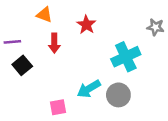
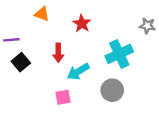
red arrow: (54, 43) -> (58, 53), moved
cyan arrow: (89, 89) -> (78, 71), moved
pink square: (58, 107) -> (63, 97), moved

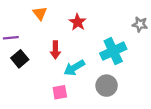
orange triangle: (42, 14) -> (40, 13), turned 32

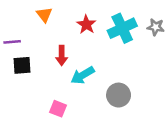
cyan cross: (113, 51) -> (122, 28), moved
black square: (20, 59) -> (22, 65), turned 36
pink square: (60, 92) -> (58, 109), moved, turned 32

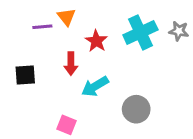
orange triangle: (44, 15) -> (67, 17), moved
red star: (86, 25) -> (96, 41), moved
purple line: (12, 42) -> (42, 27), moved

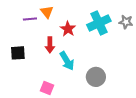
cyan arrow: (95, 86) -> (67, 61), turned -90

